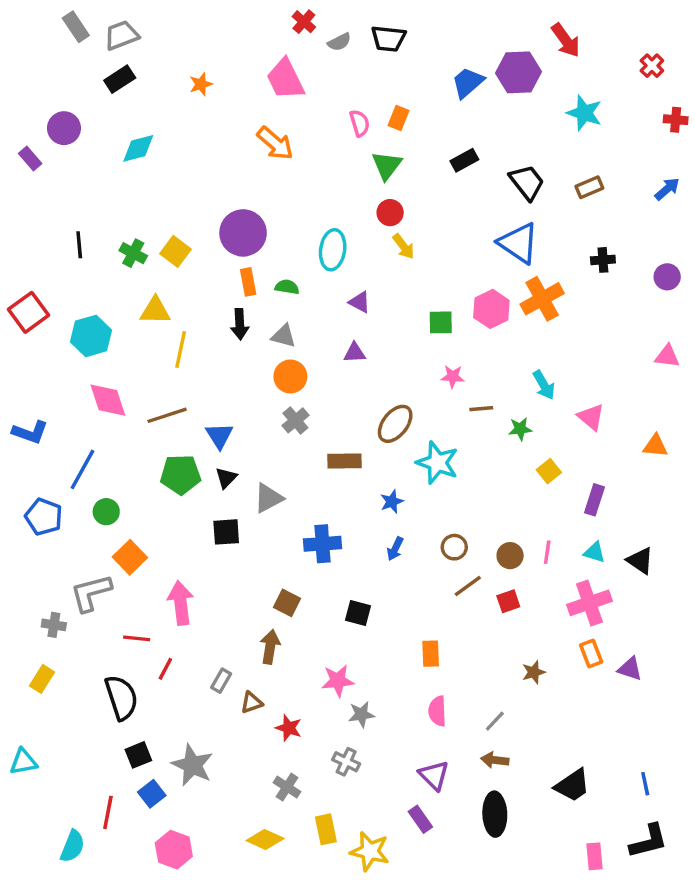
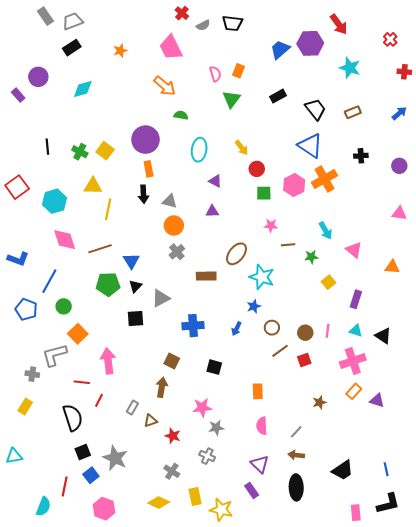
red circle: (390, 213) -> (257, 169), moved
green semicircle: (287, 287) -> (181, 115), moved
blue star: (392, 502) -> (254, 306), moved
orange rectangle: (591, 654) -> (354, 391), turned 63

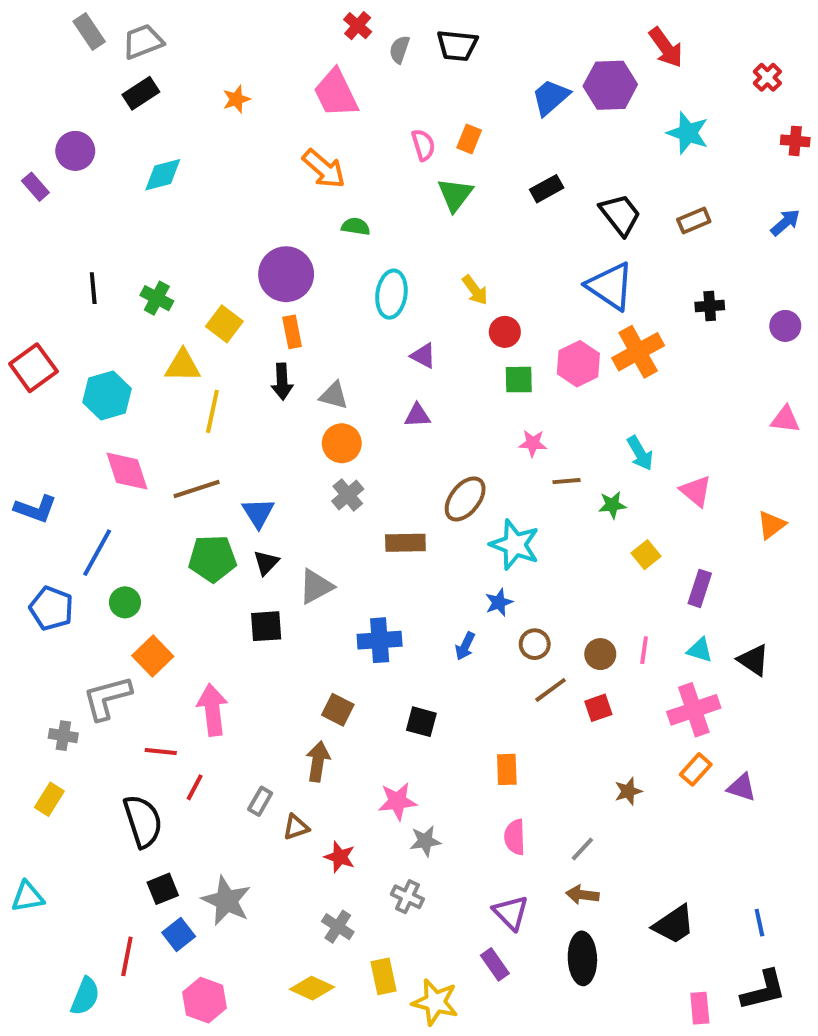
gray semicircle: (203, 25) -> (399, 49), turned 136
yellow square: (105, 151) -> (224, 324), moved
orange triangle: (392, 267) -> (771, 525), turned -42

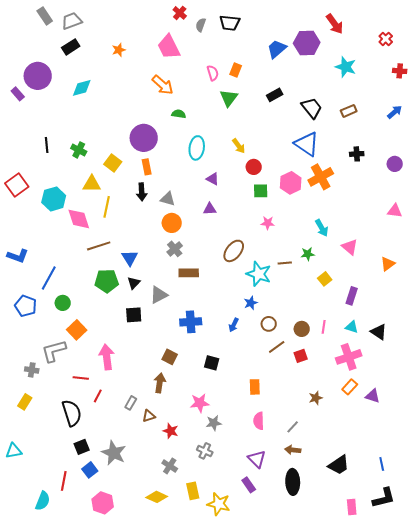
purple circle: (75, 151) -> (38, 76), size x1.4
pink diamond: (127, 471) -> (79, 219), moved
brown line: (567, 481) -> (285, 263), moved
brown rectangle: (405, 543) -> (189, 273), moved

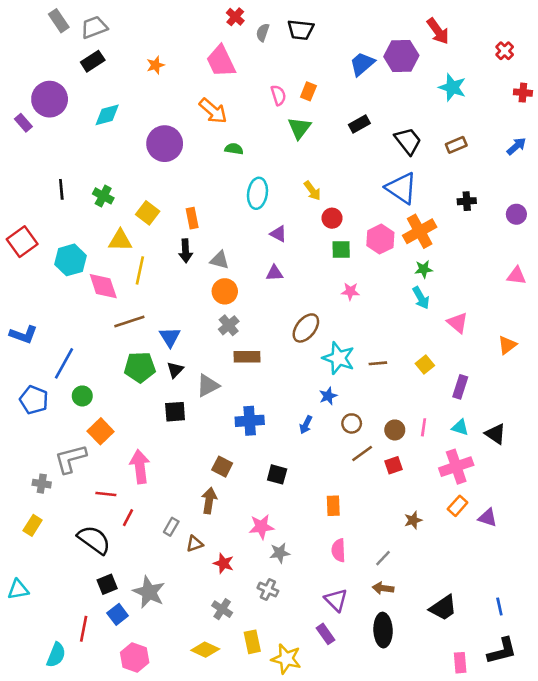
purple circle: (144, 138) -> (165, 144), moved
green star: (308, 254) -> (424, 269), moved
brown line: (285, 263) -> (378, 363), moved
black semicircle: (72, 413) -> (94, 540), turned -36

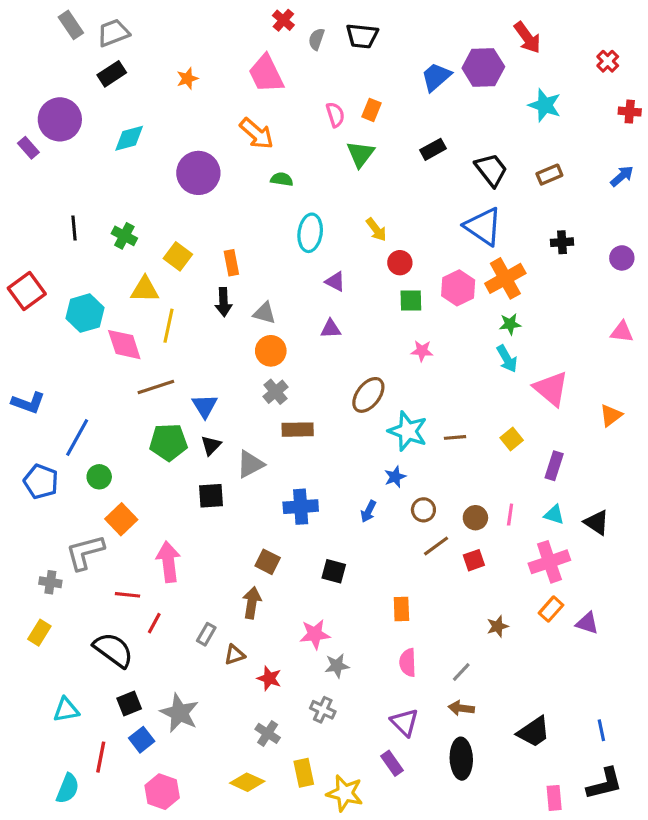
pink triangle: (458, 323) -> (551, 389), size x1.4
cyan triangle: (18, 589) -> (66, 710), moved

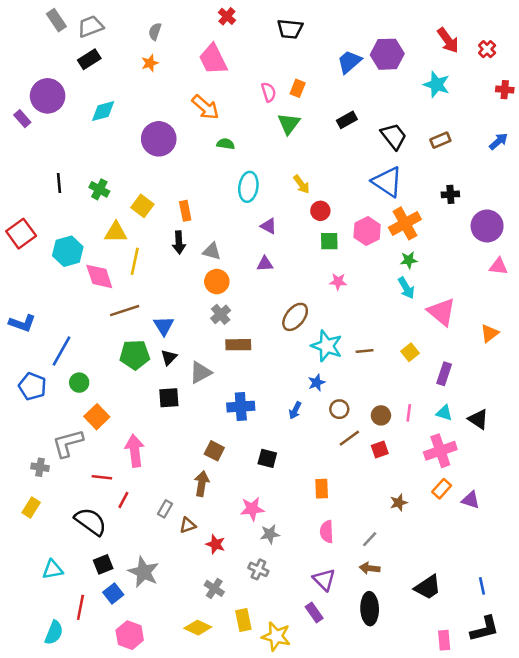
red arrow: (527, 38) -> (448, 40), moved
gray semicircle: (316, 39) -> (155, 31), moved
purple circle: (622, 258) -> (487, 226), moved, size x1.6

